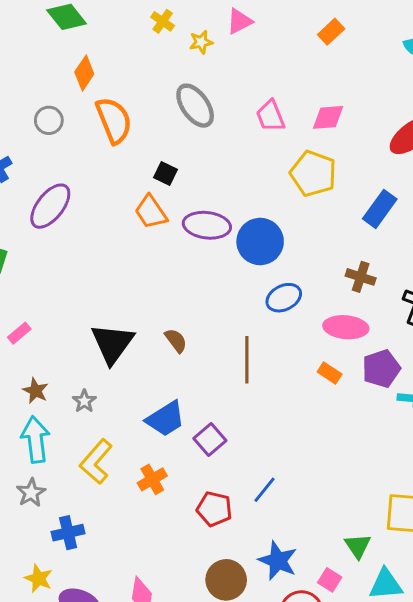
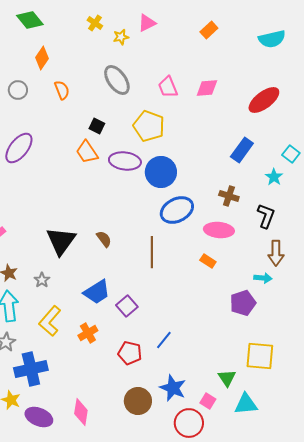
orange semicircle: (114, 120) -> (62, 90), size x0.6
yellow pentagon: (313, 174) -> (149, 126), moved
blue ellipse: (284, 298) -> (177, 210), size x1.4
purple pentagon: (381, 369) -> (243, 303), moved
blue cross: (68, 533) -> (31, 369), size x1.5

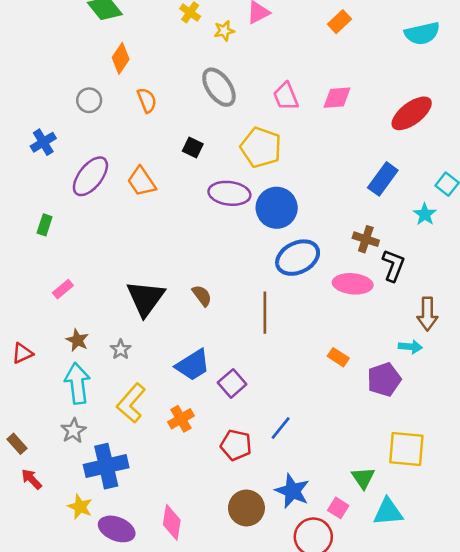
orange trapezoid: (87, 152) -> (142, 182), moved
black L-shape: (266, 216) -> (393, 265), moved
orange rectangle: (208, 261) -> (338, 357), moved

